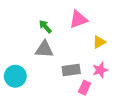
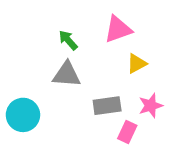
yellow triangle: (99, 42) -> (137, 64), moved

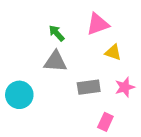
yellow triangle: (137, 64) -> (113, 52), turned 48
pink rectangle: (127, 132) -> (105, 122), moved

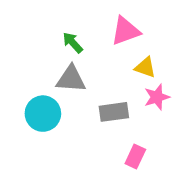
pink star: (125, 87) -> (157, 97), moved
cyan circle: (19, 95) -> (43, 114), moved

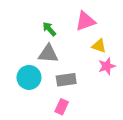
gray rectangle: (114, 112) -> (66, 80), moved
pink rectangle: (135, 156) -> (62, 107), moved

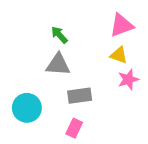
pink triangle: (85, 21) -> (122, 25), moved
cyan circle: (29, 77) -> (27, 108), moved

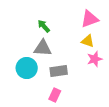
cyan circle: (27, 108) -> (27, 68), moved

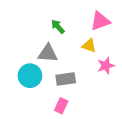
green arrow: (44, 26) -> (58, 27), moved
yellow triangle: (88, 41) -> (89, 46), moved

